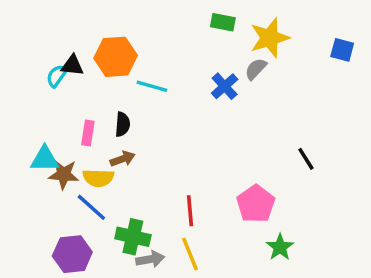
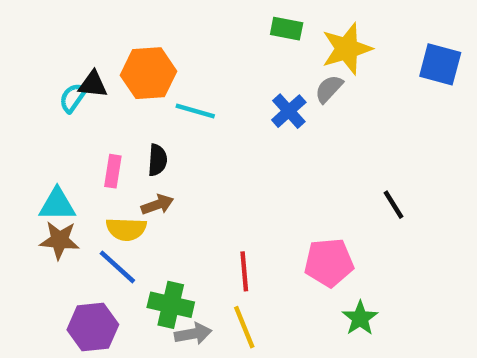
blue square: (342, 50) -> (440, 64), size x1.4
brown star: (64, 174) -> (59, 240), moved
pink pentagon: (256, 204) -> (329, 263), turned 30

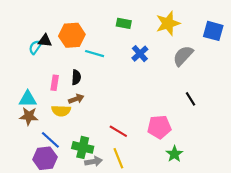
green rectangle: (287, 29) -> (124, 23), moved
gray semicircle: (329, 89) -> (183, 56), moved, size x1.5
blue line: (117, 267) -> (50, 140), moved
red line: (244, 271) -> (118, 131), turned -54

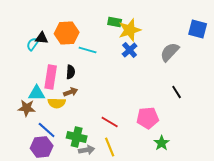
yellow star: (168, 23) -> (130, 30), moved
pink rectangle: (55, 83) -> (51, 77), size x1.6
cyan triangle: (28, 99) -> (37, 93), moved

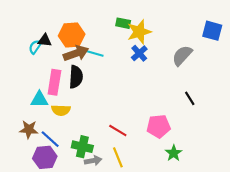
black semicircle: (71, 72) -> (76, 77), size x1.5
brown arrow: (71, 92) -> (76, 53), moved, size x1.6
brown star: (27, 108) -> (29, 129), moved

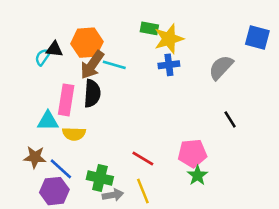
brown arrow: (76, 53) -> (92, 65), turned 145
blue cross: (139, 53) -> (169, 65), turned 35
green star: (174, 153) -> (198, 175), moved

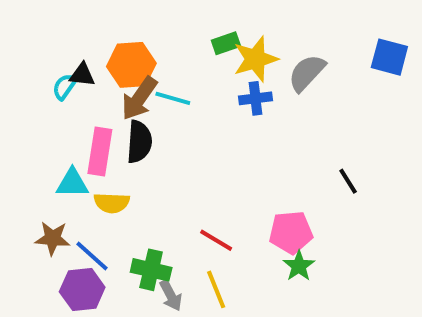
green rectangle: (149, 28) -> (226, 43), turned -30
gray semicircle: (221, 67) -> (307, 73), moved
gray arrow: (113, 195) -> (171, 295), turned 72

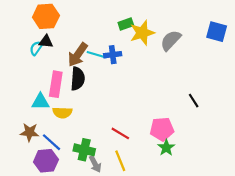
orange hexagon: (131, 65) -> (46, 16), moved
blue cross: (255, 98) -> (113, 55), moved

